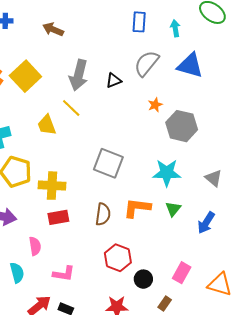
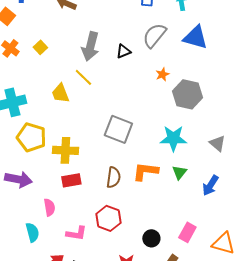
yellow square: (25, 76) -> (40, 47), size x0.5
red hexagon: (118, 258) -> (108, 218), moved

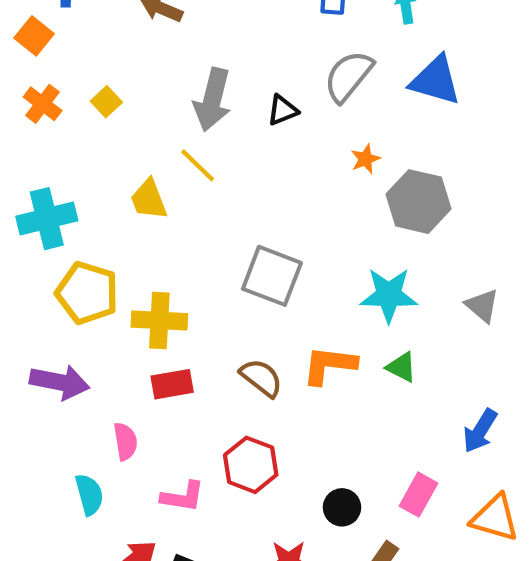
green triangle: (179, 172) -> (401, 367), turned -42
brown semicircle: (113, 177) -> (261, 378), turned -60
blue arrow: (210, 185) -> (480, 431), moved

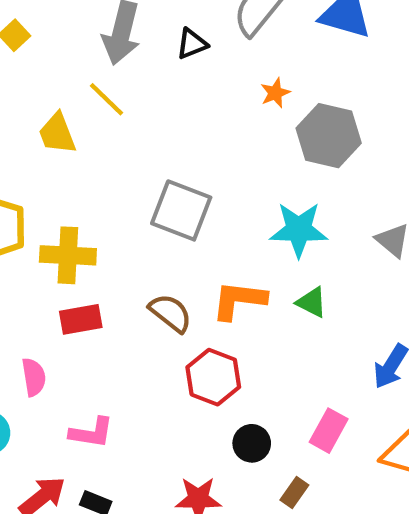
red hexagon: (251, 465) -> (213, 377), moved

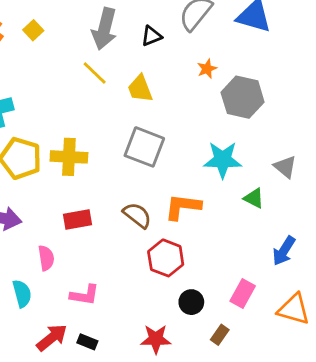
yellow trapezoid: (57, 133) -> (140, 89), moved
yellow cross: (68, 255) -> (69, 157), moved
green triangle: (312, 302) -> (254, 198), moved

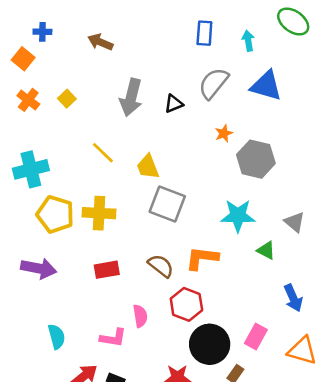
yellow line: (95, 73) -> (103, 153), moved
yellow trapezoid: (140, 89) -> (148, 167), moved
blue arrow: (284, 251) -> (293, 298), turned -56
pink semicircle: (46, 258) -> (140, 316), moved
black circle: (191, 302) -> (210, 344), size x1.8

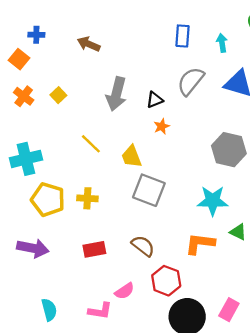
orange star: (224, 133) -> (162, 126), moved
yellow cross: (99, 213) -> (87, 198), size x0.7
orange L-shape: (202, 258) -> (200, 244), moved
pink semicircle: (140, 316) -> (125, 291), turned 66

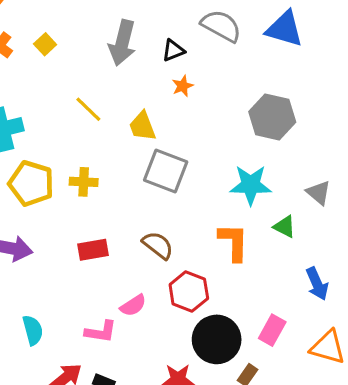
gray semicircle: (191, 81) -> (221, 26), turned 80
orange L-shape: (200, 244) -> (234, 242), turned 84

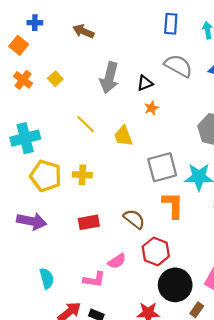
gray square: (166, 171) -> (162, 167), moved, turned -36
orange L-shape: (234, 242) -> (173, 205), moved

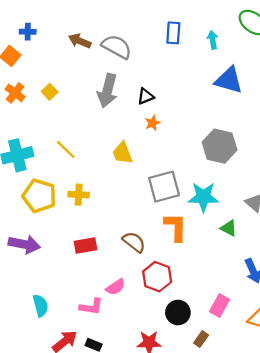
gray semicircle: (178, 66) -> (117, 47), moved
yellow line: (86, 124) -> (66, 150), moved
black circle: (175, 285) -> (178, 312), size x0.7

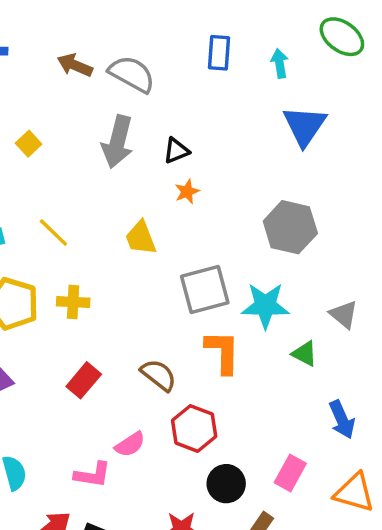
blue triangle: (229, 80) -> (305, 126), turned 48
red rectangle: (85, 245) -> (84, 380), turned -40

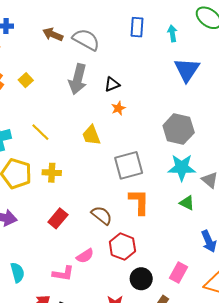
cyan star: (265, 306) -> (182, 167), moved

